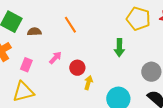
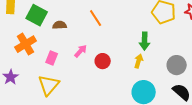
yellow arrow: (88, 83) -> (139, 61), moved
yellow triangle: (23, 92) -> (49, 85), turned -35

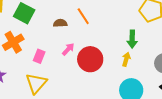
brown semicircle: (60, 25) -> (60, 23), moved
red circle: (103, 61) -> (90, 59), size x1.6

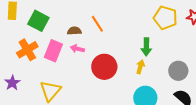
pink arrow: (68, 49) -> (77, 49), moved, turned -120
pink rectangle: (39, 56) -> (53, 51), moved, size x1.5

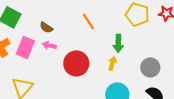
orange line: (97, 24) -> (88, 21), moved
brown semicircle: (74, 31) -> (46, 27), turned -144

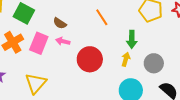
gray circle: (150, 67) -> (154, 63), moved

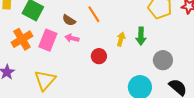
orange line: (102, 17) -> (94, 14), moved
red circle: (90, 59) -> (99, 56), size x0.6
yellow arrow: (126, 59) -> (121, 39), moved

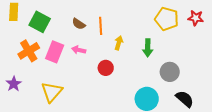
orange line: (94, 14) -> (101, 26), turned 30
brown semicircle: (69, 20) -> (79, 24), moved
yellow arrow: (121, 39) -> (119, 43), moved

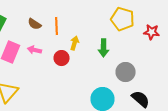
red star: (196, 18) -> (152, 32), moved
red circle: (106, 68) -> (62, 58), moved

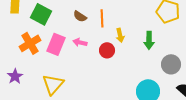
yellow arrow: (74, 43) -> (120, 35), turned 152

